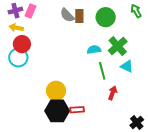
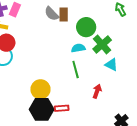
green circle: (106, 17) -> (86, 27), moved
green line: (102, 71) -> (76, 69), moved

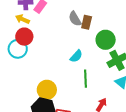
cyan semicircle: (78, 48) -> (76, 56), moved, turned 128

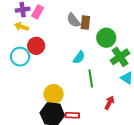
red circle: (24, 37) -> (36, 46), moved

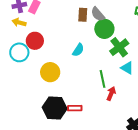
gray semicircle: (73, 20) -> (98, 14), moved
green line: (91, 78) -> (102, 79), moved
yellow circle: (54, 94) -> (50, 72), moved

